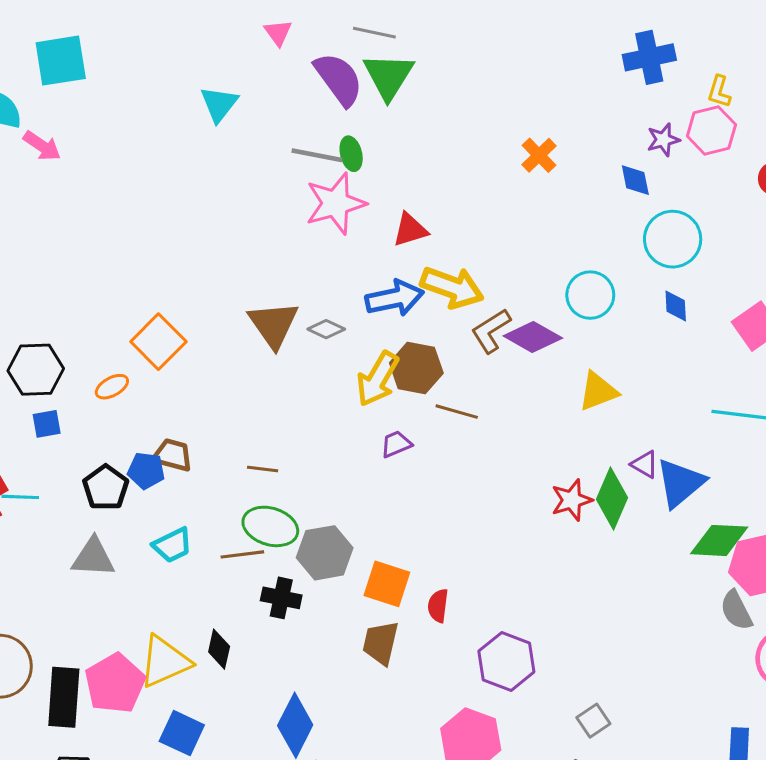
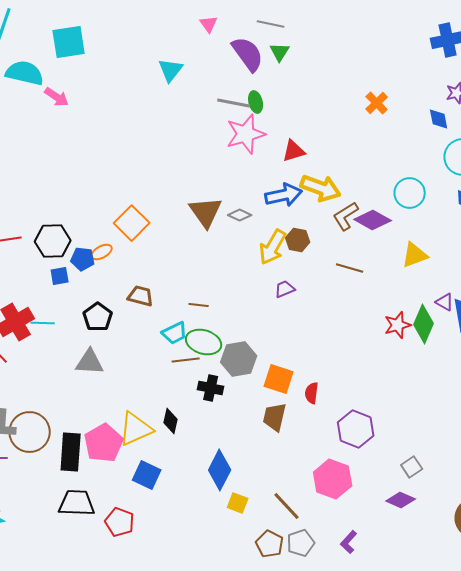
green triangle: (388, 76) -> (280, 52), size x0.6
brown hexagon: (416, 368) -> (298, 240), size x0.7
brown line: (457, 412) -> (350, 268), moved
blue pentagon: (146, 471) -> (83, 259), moved
cyan trapezoid: (172, 545) -> (175, 333), moved

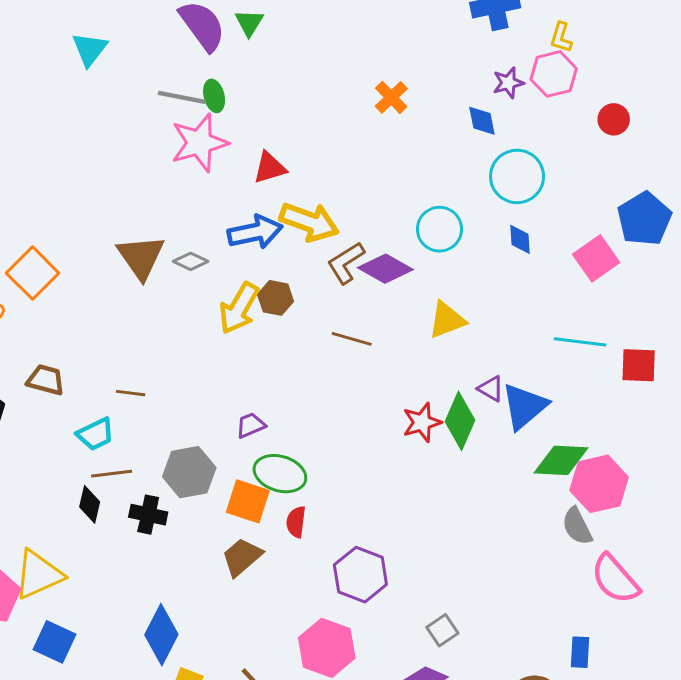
purple trapezoid: (285, 289) -> (251, 425), moved
green ellipse: (204, 342) -> (280, 474), moved
brown trapezoid: (275, 417) -> (242, 557), turned 36
black diamond: (171, 421) -> (90, 504), moved

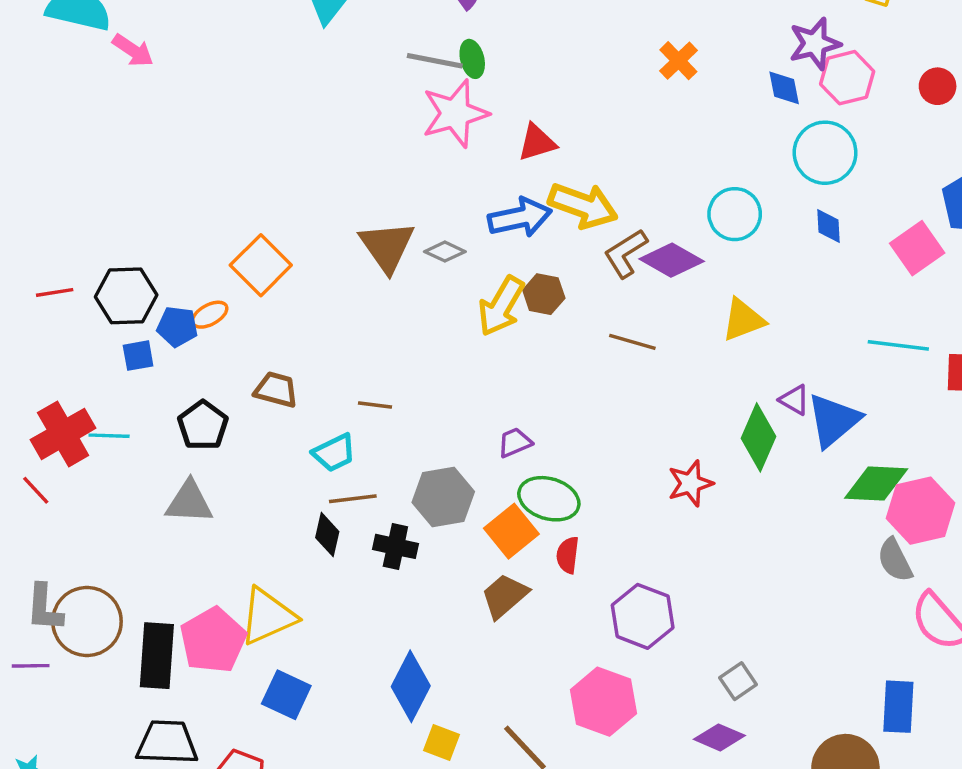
pink hexagon: (554, 74) -> (847, 78), moved
purple star: (508, 83) -> (815, 44), size x1.4
red star: (422, 422) -> (690, 483), moved
orange square: (248, 501) -> (511, 531), turned 33
blue rectangle: (580, 652) -> (898, 707), size x1.4

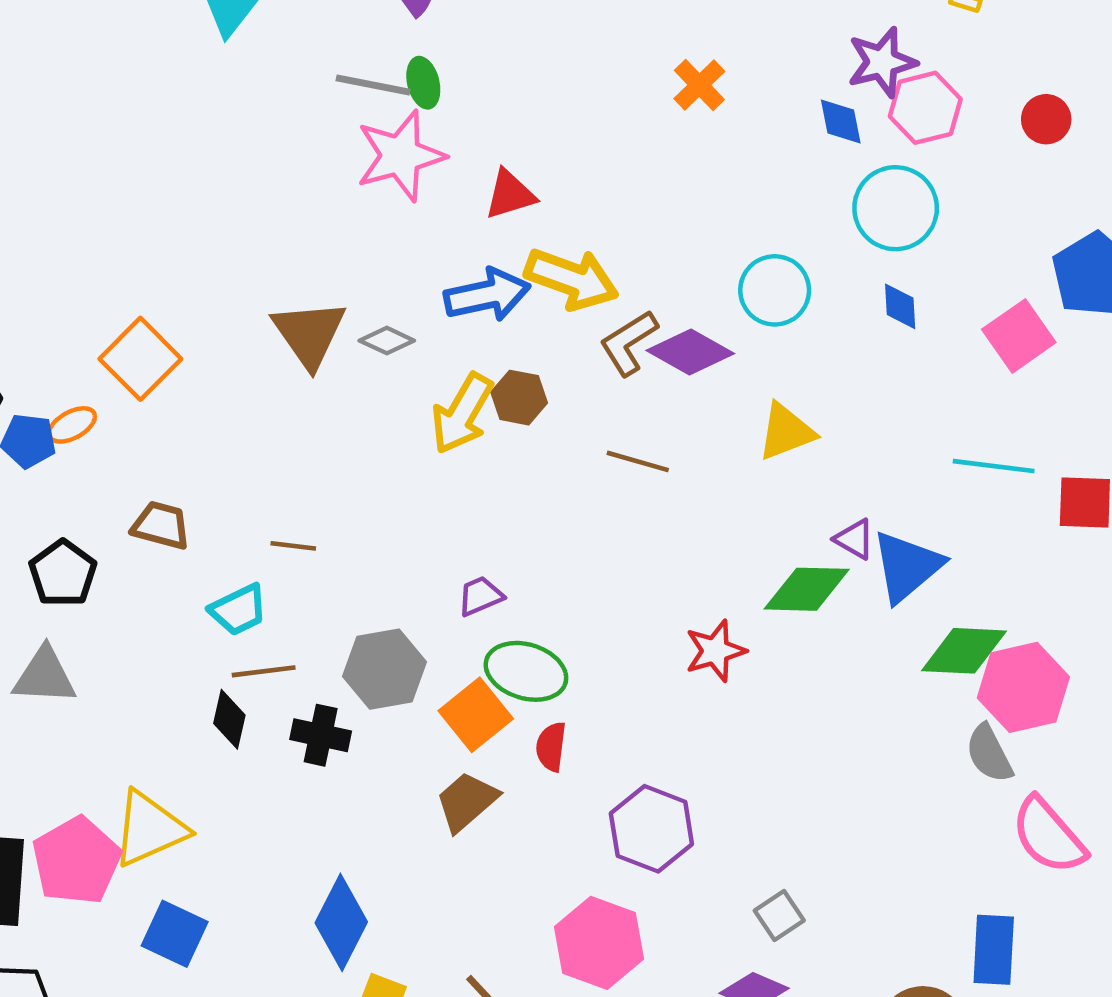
green diamond: (759, 437) -> (807, 589), turned 68

